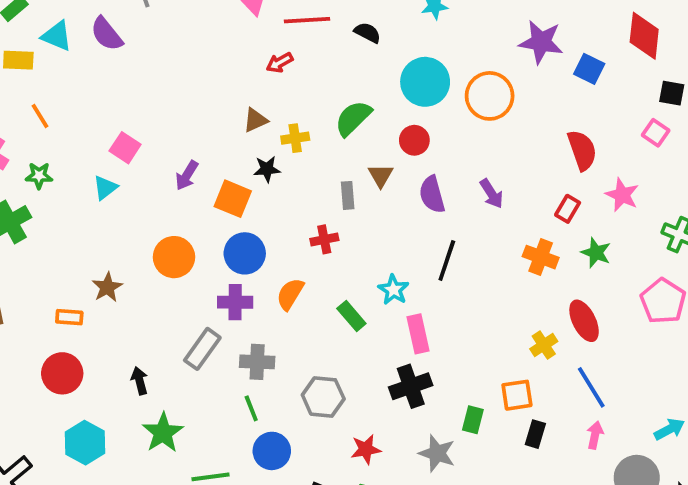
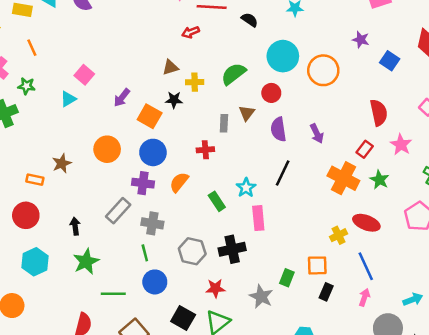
purple star: (541, 42) -> (361, 40), size x0.6
orange cross: (541, 257) -> (343, 178), size x1.4
red ellipse: (584, 321) -> (366, 223), turned -50
black cross: (411, 386) -> (232, 249), moved

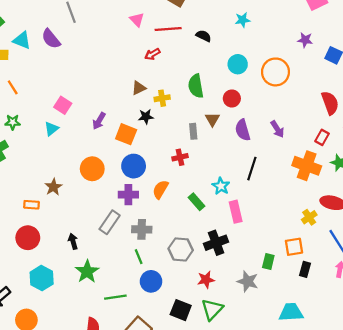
cyan circle: (283, 56) -> (238, 64), size x0.7
green semicircle: (234, 74) -> (196, 86), turned -55

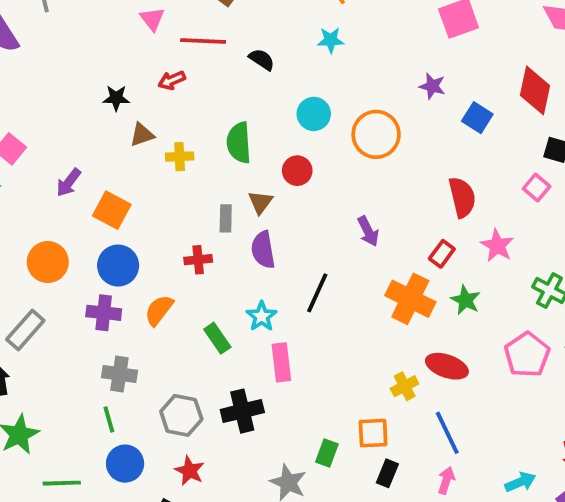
black star: (146, 117) -> (116, 98), moved
purple semicircle: (243, 130) -> (263, 250), moved
gray rectangle: (110, 222) -> (25, 330), moved
red star: (206, 280) -> (190, 471), moved, turned 30

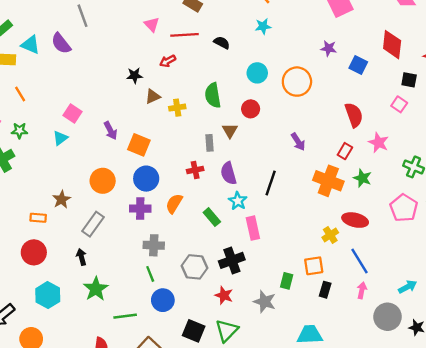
purple arrow: (69, 183) -> (110, 131), turned -60
purple semicircle: (263, 250) -> (228, 173), moved
red star: (190, 471) -> (224, 295), moved

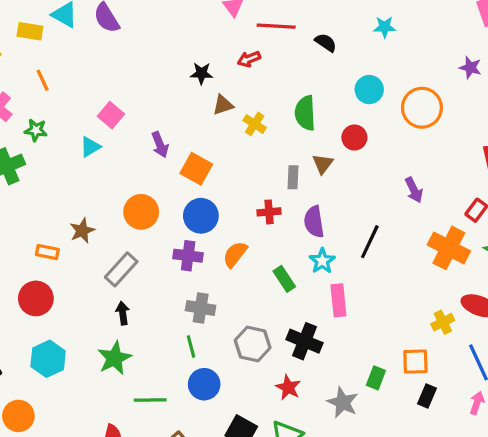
yellow cross: (177, 108) -> (255, 124), turned 35
black arrow: (81, 257) -> (123, 313), moved
black cross: (232, 260) -> (305, 341), turned 35

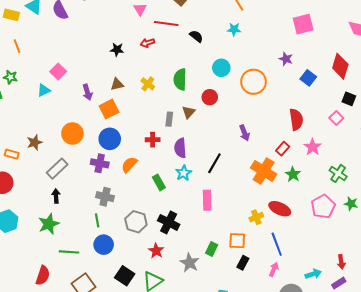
brown triangle: (223, 105) -> (117, 84), moved
orange square: (196, 169) -> (109, 109), turned 30
pink rectangle: (338, 300) -> (207, 200), moved

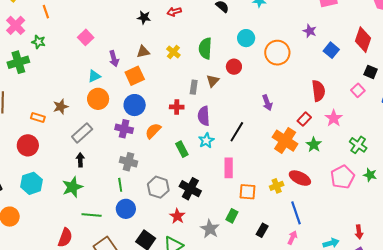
cyan triangle: (44, 90) -> (94, 76), moved
orange square: (237, 241) -> (247, 192), moved

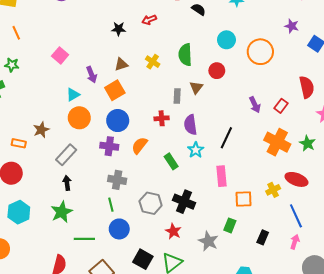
red rectangle: (304, 119) -> (281, 106), moved

